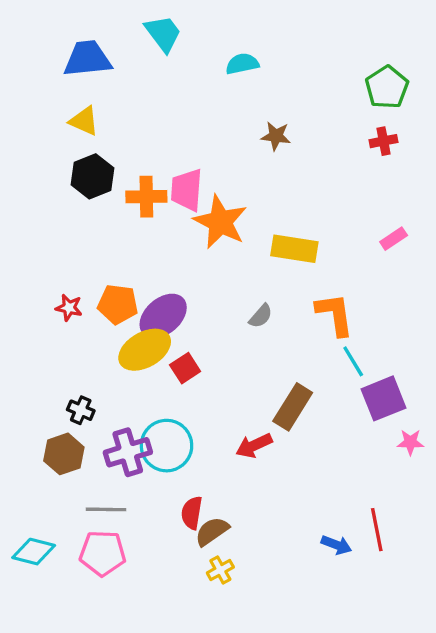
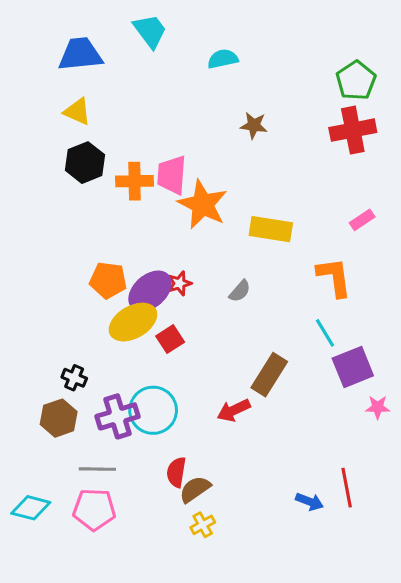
red cross: (383, 141) -> (353, 130), size x1.8
red star: (69, 308) -> (179, 283), moved, turned -30
orange L-shape: (335, 314) -> (334, 277), moved

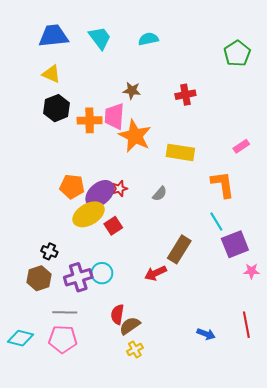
cyan trapezoid: (150, 31) -> (100, 38), moved
brown star: (254, 125) -> (132, 91), moved
red cross: (353, 130) -> (185, 95), moved, size x0.7
cyan circle: (153, 410) -> (102, 273), size x0.7
red line: (347, 488) -> (246, 325), moved

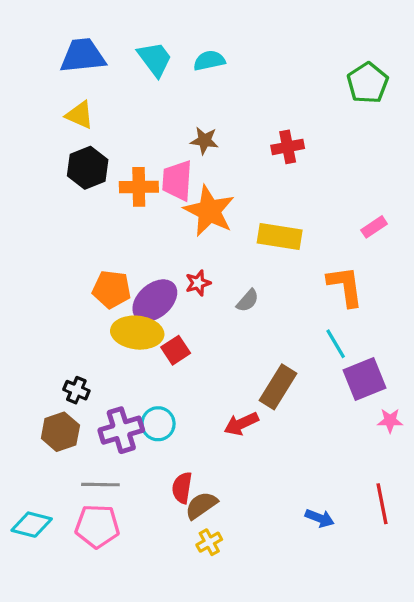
cyan semicircle: (148, 39) -> (209, 61), moved
red star: (119, 189) -> (198, 283), moved
yellow ellipse: (89, 214) -> (137, 333), turned 36

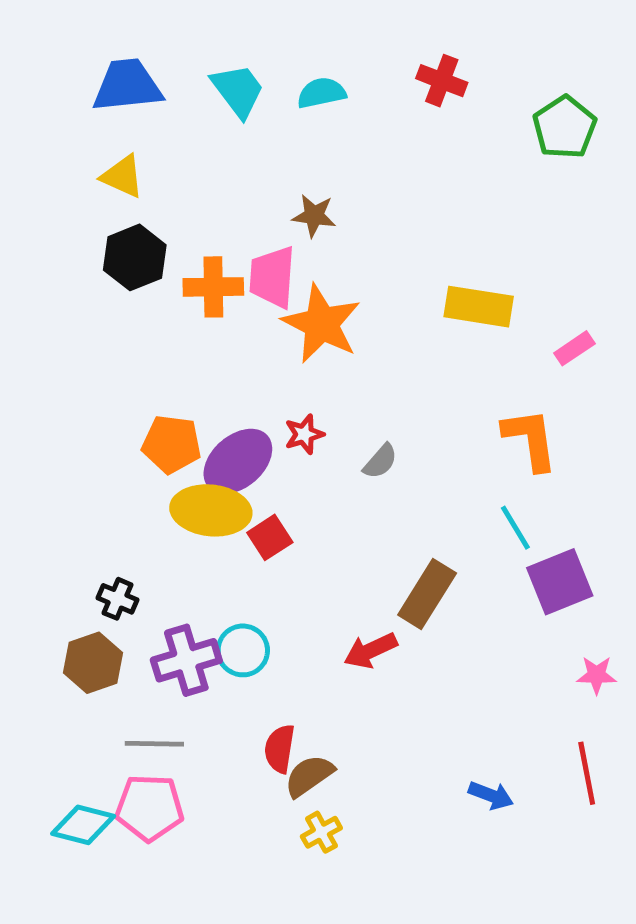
red cross: (288, 147) -> (442, 81), moved, turned 32
yellow rectangle: (280, 237) -> (479, 307), moved
pink star: (390, 421) -> (597, 675), moved
cyan diamond: (32, 525) -> (83, 825), moved

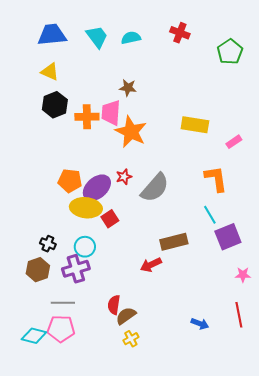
gray semicircle: (380, 461) -> (155, 188), size x2.0
brown rectangle: (427, 594) -> (174, 242), turned 44
cyan circle: (243, 650) -> (85, 247), moved

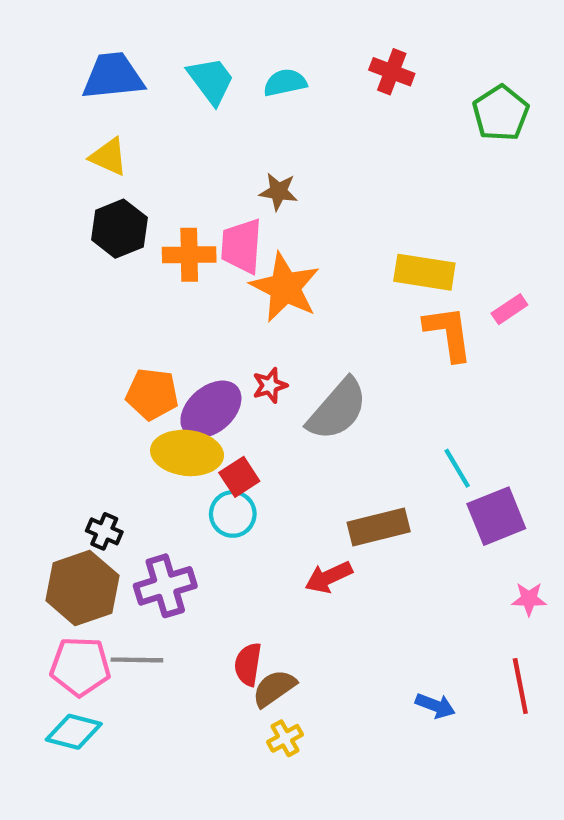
orange L-shape: (216, 179) -> (448, 333), moved
cyan circle: (85, 247) -> (233, 514), moved
brown hexagon: (38, 270) -> (82, 588), size x1.4
pink pentagon: (61, 329) -> (80, 666), moved

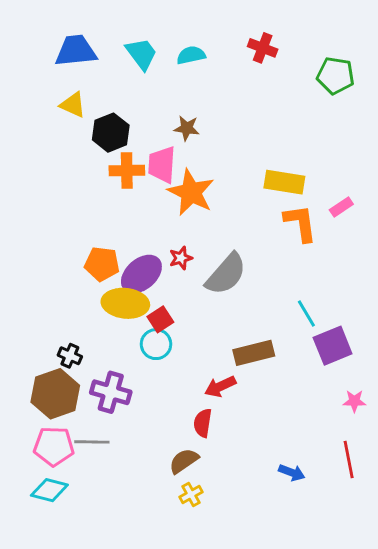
green pentagon: (501, 113) -> (336, 76), turned -30
black hexagon: (119, 229) -> (111, 133), moved
purple cross: (165, 586) -> (111, 392), turned 33
red semicircle: (248, 664) -> (203, 423), moved

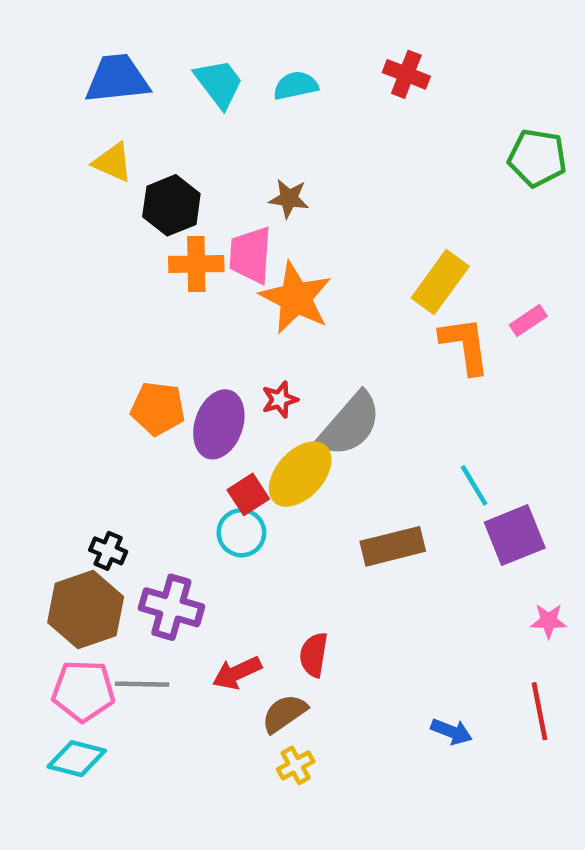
green pentagon: (336, 76) -> (537, 158), moved
yellow rectangle: (284, 182) -> (440, 282), turned -63
purple ellipse: (141, 274) -> (219, 424), turned -30
yellow ellipse: (125, 303) -> (300, 474), moved, turned -54
red arrow: (220, 386) -> (237, 673), moved

